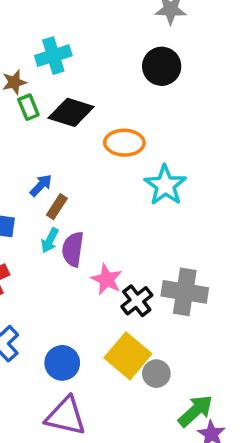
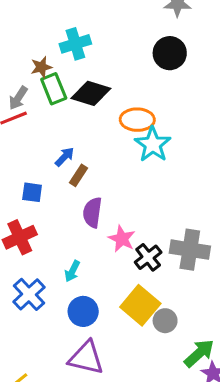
green rectangle: (28, 107) -> (54, 89), size x1.4
cyan star: (165, 185) -> (153, 144), moved
cyan arrow: (50, 240) -> (72, 271), moved

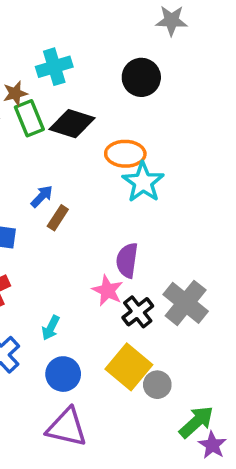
black circle: (170, 53) -> (141, 77), moved
purple semicircle: (92, 212) -> (127, 260), moved
gray cross: (190, 250) -> (186, 303), turned 30

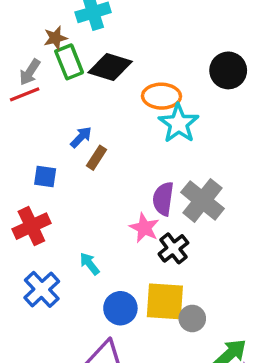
black circle: (141, 77) -> (228, 70), moved
gray cross: (186, 303) -> (203, 200), moved
cyan arrow: (51, 328) -> (90, 264), turned 115
yellow square: (129, 367) -> (165, 301), turned -36
blue circle: (63, 374) -> (120, 308), moved

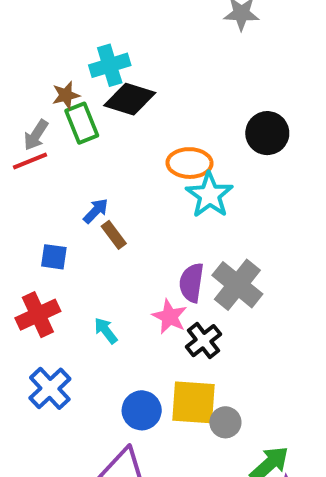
black diamond: (110, 67) -> (130, 99), moved
brown rectangle: (96, 158) -> (114, 235), turned -70
cyan arrow: (90, 264) -> (106, 331), moved

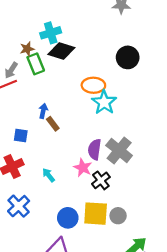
black circle: (267, 133) -> (128, 57), moved
blue arrow: (96, 211) -> (43, 111), turned -32
gray circle: (225, 422) -> (118, 216), moved

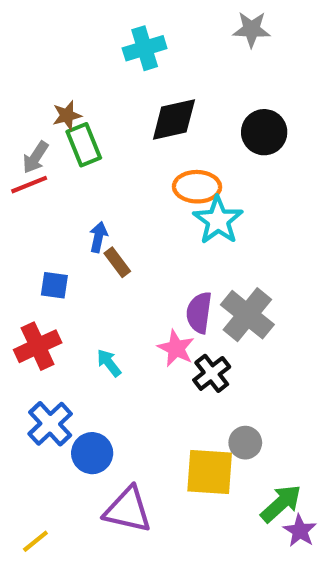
cyan cross: (51, 33) -> (145, 48), moved
black diamond: (61, 51) -> (174, 120), moved, turned -30
yellow square: (96, 214) -> (210, 472), moved
blue circle: (68, 218) -> (92, 453), moved

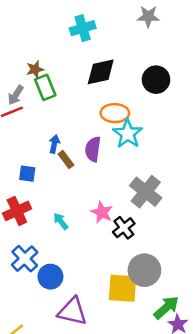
purple semicircle: (199, 313) -> (93, 149), moved
gray circle: (245, 443) -> (144, 270), size x1.6

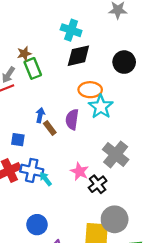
cyan cross: (83, 28) -> (71, 30), moved, turned 36
blue cross: (25, 259) -> (32, 170), moved, turned -35

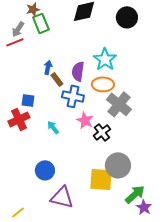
orange ellipse: (90, 90) -> (103, 84), moved
blue square: (18, 140) -> (28, 100), moved
blue cross: (32, 170) -> (73, 96), moved

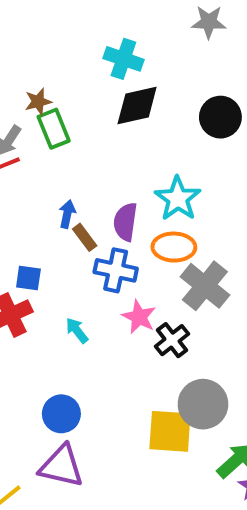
purple triangle: (62, 197) -> (61, 466), moved

